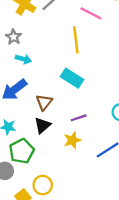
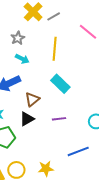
yellow line: (76, 40) -> (55, 49), moved
yellow star: (72, 140) -> (46, 169), moved

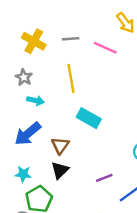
gray line: (54, 16) -> (71, 39), moved, turned 40
purple line: (59, 119) -> (104, 178), moved

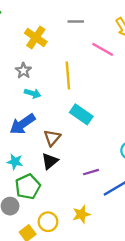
gray line: (71, 39) -> (76, 22), moved

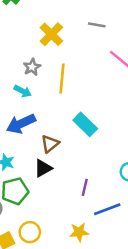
yellow line: (68, 75) -> (62, 79), moved
cyan arrow: (33, 93) -> (23, 91), moved
purple line: (91, 172) -> (85, 187), turned -70
yellow star: (81, 214) -> (79, 232), moved

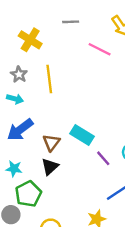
cyan rectangle: (85, 124) -> (82, 135), moved
purple line: (85, 187) -> (103, 158), moved, turned -42

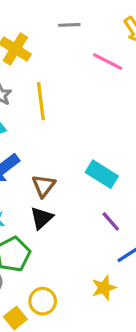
cyan rectangle: (82, 135) -> (102, 174), moved
purple line: (103, 158) -> (111, 221), moved

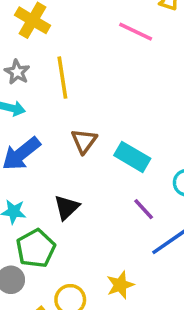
brown triangle: (44, 186) -> (84, 141), moved
yellow star: (104, 288) -> (120, 285), moved

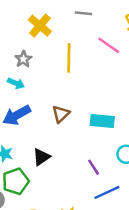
yellow line: (62, 78) -> (69, 58), moved
cyan rectangle: (132, 157) -> (102, 121), moved, turned -35

